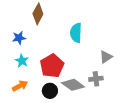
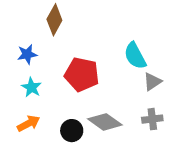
cyan semicircle: (76, 33) -> (135, 56), moved, turned -30
red pentagon: (52, 66) -> (82, 74), moved, turned -30
gray cross: (96, 79) -> (152, 119), moved

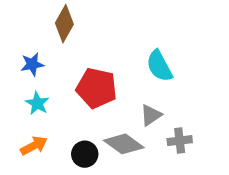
gray triangle: (152, 82) -> (151, 115), moved

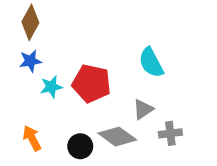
brown diamond: (64, 24) -> (30, 22), moved
cyan star: (37, 103) -> (51, 87), moved, turned 30
orange arrow: (34, 146) -> (32, 138), turned -90

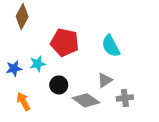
blue star: (30, 61) -> (14, 68), moved
red pentagon: (92, 83) -> (65, 42), moved
black circle: (80, 146) -> (59, 85), moved

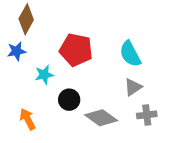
blue star: (14, 68) -> (16, 51), moved
gray triangle: (105, 80) -> (133, 87), moved

